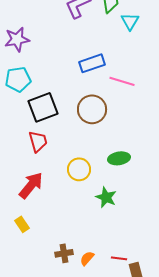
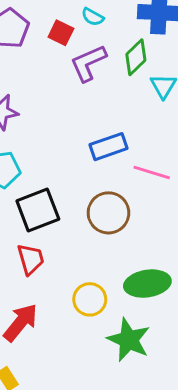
green ellipse: (119, 158) -> (147, 284), size x1.4
green star: (106, 197) -> (129, 340), size x1.4

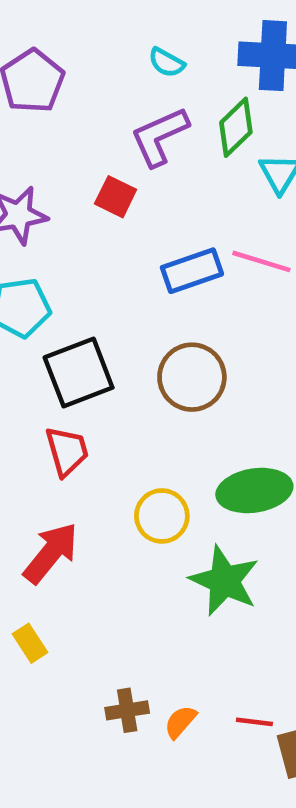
red square: (61, 33) -> (116, 197), moved
pink line: (152, 173) -> (261, 261), moved

